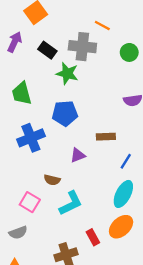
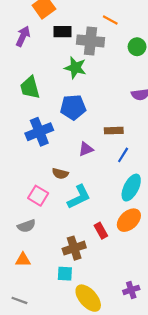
black rectangle: (47, 50) -> (63, 32), moved, turned -36
blue line: (126, 161) -> (123, 155), moved

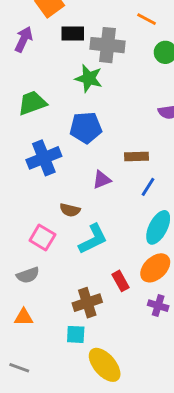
orange line: (110, 20) -> (147, 19), moved
green trapezoid: (30, 87) -> (32, 103), turned 85
purple cross: (131, 290) -> (158, 306), moved, turned 35

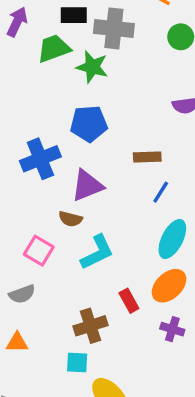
green trapezoid: (32, 103) -> (54, 49), moved
purple triangle: (102, 180) -> (87, 185), moved, size x1.5

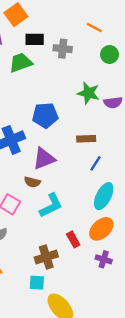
gray cross: (114, 28) -> (63, 49), size x0.7
green star: (92, 67) -> (88, 93), moved

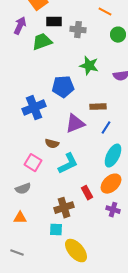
green star: (88, 93) -> (89, 66), moved
purple triangle: (44, 159) -> (75, 124), moved

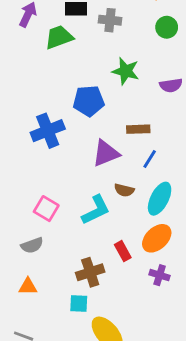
brown semicircle: (52, 144) -> (124, 190), moved

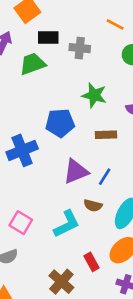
brown rectangle: (138, 129) -> (106, 135), moved
blue line: (150, 159) -> (105, 177), moved
brown cross: (90, 272) -> (61, 282), turned -30

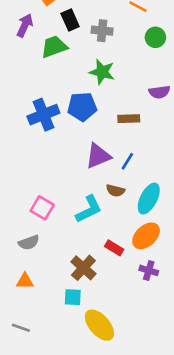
black rectangle: (48, 38) -> (70, 20), turned 66
green star: (94, 95) -> (102, 72), moved
blue cross: (22, 150) -> (43, 115), moved
red rectangle: (92, 262) -> (114, 248), turned -30

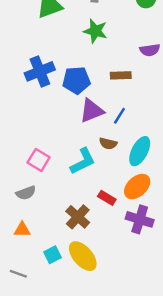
blue pentagon: (82, 107) -> (76, 80), moved
purple cross: (149, 270) -> (140, 219), size x1.5
cyan square: (73, 297) -> (52, 255), moved, turned -30
yellow ellipse: (99, 325) -> (83, 256), moved

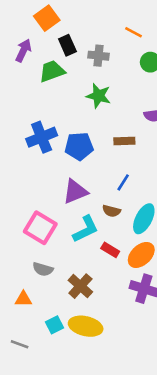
purple triangle: (92, 111) -> (75, 192), moved
pink square: (39, 160) -> (40, 228), size x1.4
gray semicircle: (26, 193) -> (43, 269), moved, turned 36
red rectangle: (107, 198) -> (110, 250), moved
yellow ellipse: (83, 256) -> (86, 326), turned -36

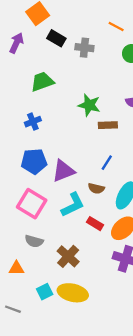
black rectangle: (67, 45) -> (56, 38), turned -36
green trapezoid: (52, 71) -> (42, 82), moved
green star: (99, 96) -> (89, 105), moved
blue cross: (42, 137) -> (33, 122), size x0.6
blue pentagon: (79, 146) -> (34, 161), moved

